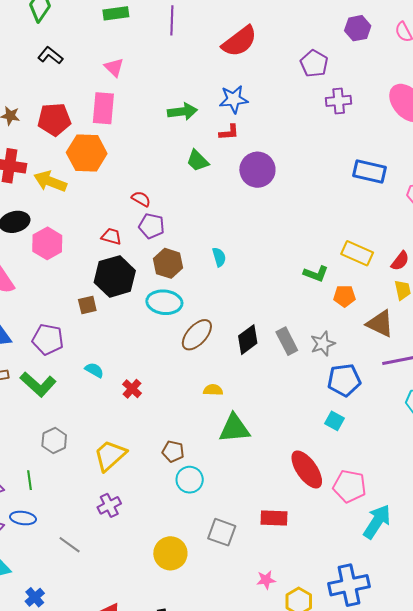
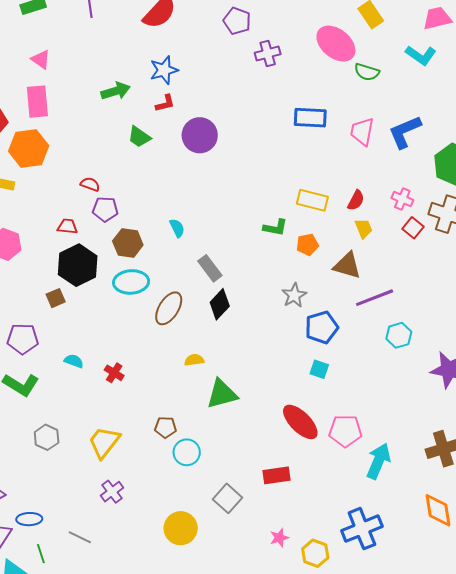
gray rectangle: (287, 341) -> (210, 268), moved
green line: (30, 480) -> (41, 554), moved
gray square: (222, 532) -> (227, 498), turned 32

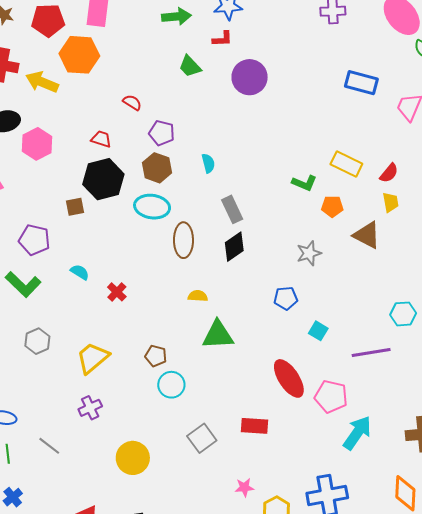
purple pentagon: (105, 209) -> (162, 133), moved
purple line: (375, 298) -> (371, 352), moved
brown ellipse: (169, 308) -> (183, 240), turned -44
blue pentagon: (322, 327) -> (286, 298), moved, size x0.7
yellow circle: (181, 528) -> (133, 458), moved

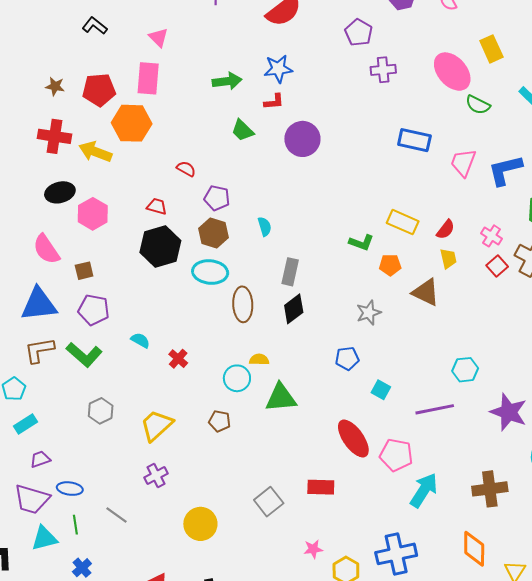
brown square: (75, 207) -> (84, 271), moved
gray rectangle: (232, 209) -> (290, 272), turned 40
cyan circle: (171, 385) -> (237, 378), moved

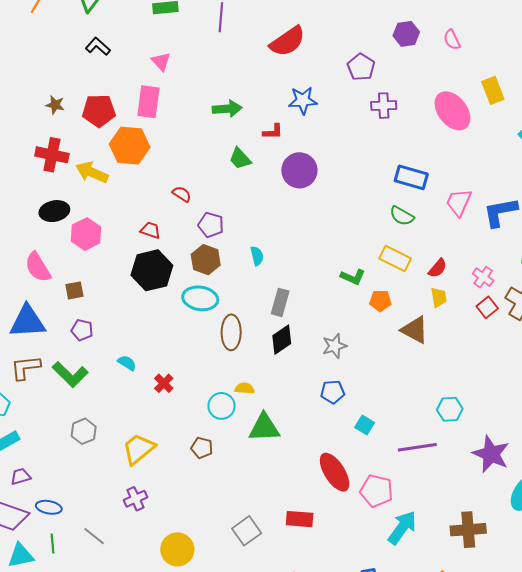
blue star: (278, 69) -> (303, 100), moved
green semicircle: (478, 105) -> (402, 216), moved
purple pentagon: (94, 310) -> (82, 330), size x0.7
gray star: (369, 313) -> (334, 346), moved

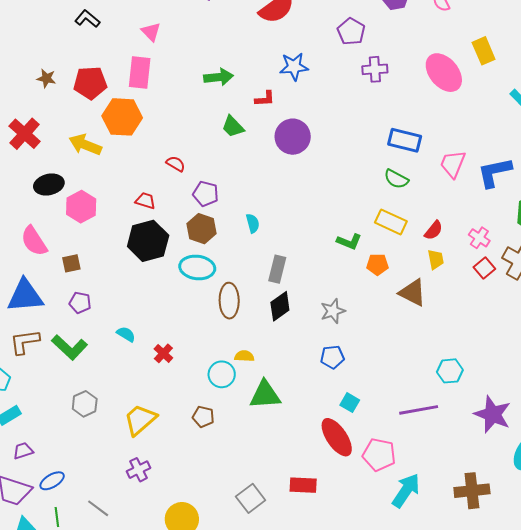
red cross: (52, 155) -> (25, 134), moved, turned 32
cyan square: (365, 425) -> (350, 403), moved
blue ellipse: (49, 507) -> (52, 481), turned -40

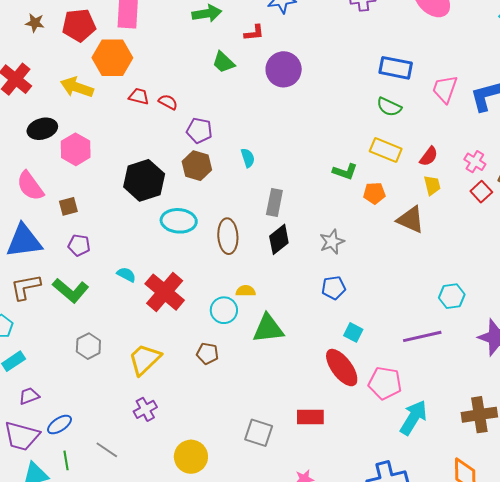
red trapezoid: (145, 201) -> (139, 96), moved
cyan ellipse: (197, 267) -> (179, 221), moved
red cross: (163, 353) -> (165, 292), size x2.0
gray square: (251, 498) -> (259, 433), turned -32

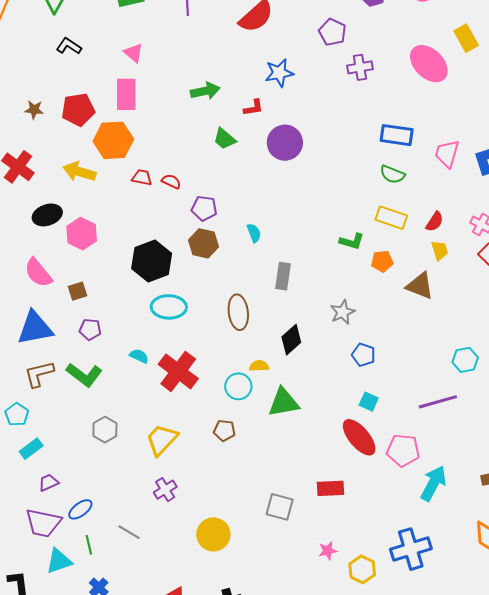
cyan ellipse: (179, 221) -> (169, 307), moved
black diamond: (279, 239) -> (291, 340), moved
blue pentagon: (334, 288) -> (364, 355), moved, turned 30

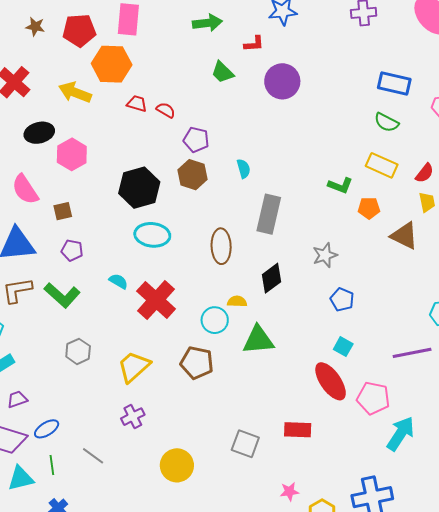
gray rectangle: (283, 276) -> (269, 214), size x1.4
brown pentagon: (224, 430) -> (197, 363), size x1.5

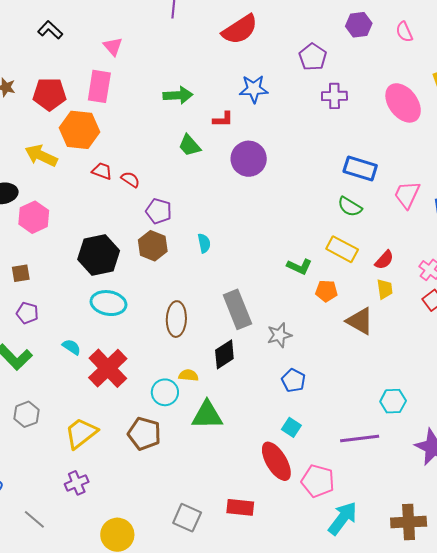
gray rectangle: (269, 214) -> (237, 309), moved, turned -39

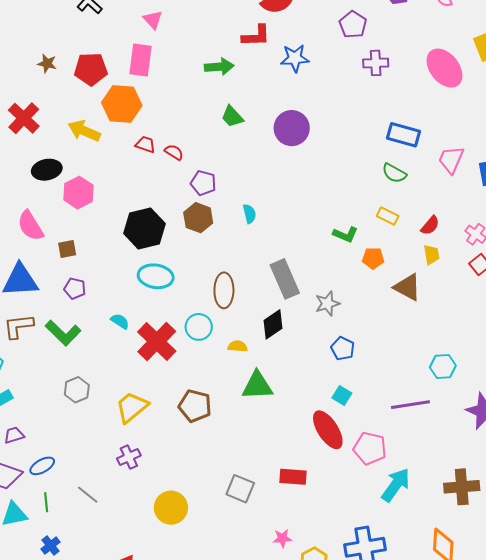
red L-shape: (223, 119) -> (256, 36), moved, size x1.4
yellow rectangle: (342, 249) -> (388, 216), size x0.7
cyan circle: (165, 392) -> (199, 327), moved

